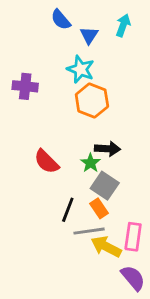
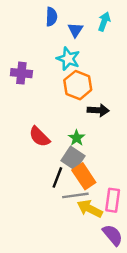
blue semicircle: (61, 20) -> (51, 17), turned -138
black arrow: (108, 149) -> (98, 110), moved
gray square: (105, 186) -> (73, 158), moved
orange rectangle: (99, 208) -> (84, 176), size x1.5

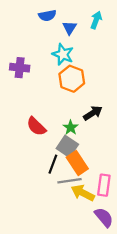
blue semicircle: (51, 17) -> (47, 16), turned 77
black arrow: (98, 110) -> (93, 113), moved, turned -36

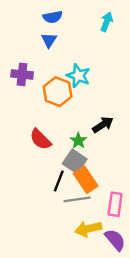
blue triangle: (69, 28) -> (49, 40), moved
cyan star: (63, 54) -> (78, 76), moved
orange hexagon: (72, 79) -> (58, 92), moved
yellow arrow: (83, 193) -> (88, 229), moved, turned -40

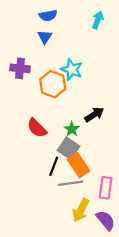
yellow arrow: (88, 229) -> (81, 210), turned -50

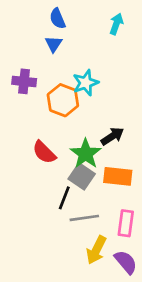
blue semicircle: (48, 15) -> (58, 19), turned 78
cyan star: (72, 70) -> (86, 83), turned 30
green star: (72, 129) -> (86, 154), size x1.6
orange rectangle: (79, 165) -> (118, 176), moved, turned -50

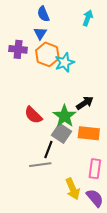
purple cross: (24, 81) -> (18, 49), moved
orange hexagon: (63, 100) -> (47, 54), moved
gray line: (84, 218) -> (40, 165), moved
yellow arrow: (96, 250) -> (73, 189), turned -50

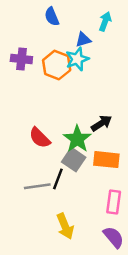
blue triangle: (40, 33) -> (83, 40), moved, turned 40
cyan star: (65, 62) -> (77, 59), moved
gray line: (40, 165) -> (37, 186), moved
yellow arrow: (73, 189) -> (65, 226), moved

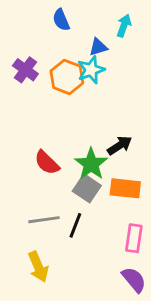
purple cross: (21, 59) -> (25, 70), turned 30
black line: (58, 179) -> (75, 225), moved
yellow arrow: (65, 226) -> (38, 267), moved

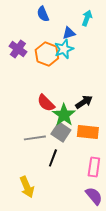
red semicircle: (47, 163) -> (46, 103), moved
gray line: (44, 220) -> (35, 138), moved

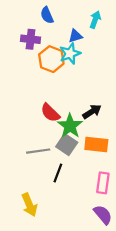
purple cross: (18, 49) -> (31, 39), moved, turned -30

